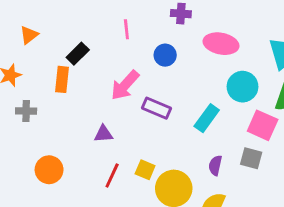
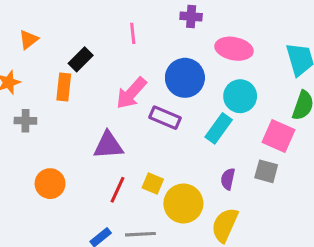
blue circle: (165, 55) -> (185, 78), moved, size x1.6
cyan circle: (243, 87) -> (240, 96), moved
purple triangle: (103, 134) -> (108, 145), size x1.5

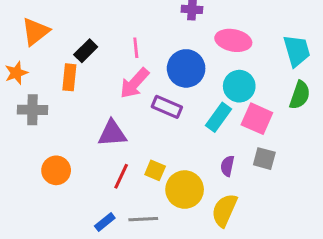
pink line: (133, 33) -> (136, 48), moved
orange triangle: (29, 39) -> (35, 32), size x1.5
gray cross: (25, 121) -> (32, 110), size x1.4
pink square: (278, 136) -> (257, 119), moved

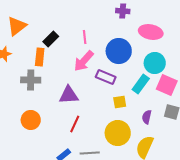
gray cross: (32, 110) -> (31, 80), moved
yellow square: (155, 170) -> (120, 102), moved, turned -32

